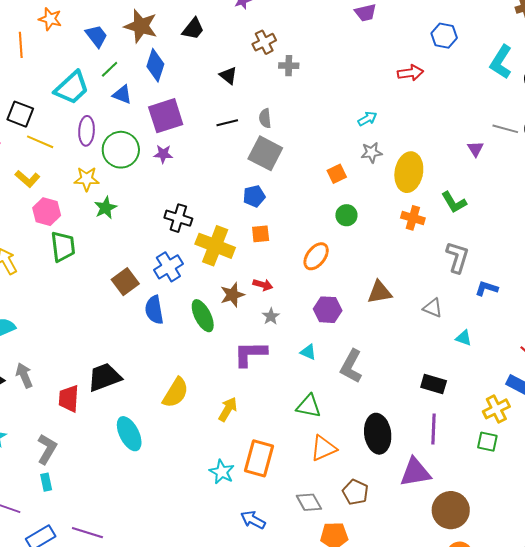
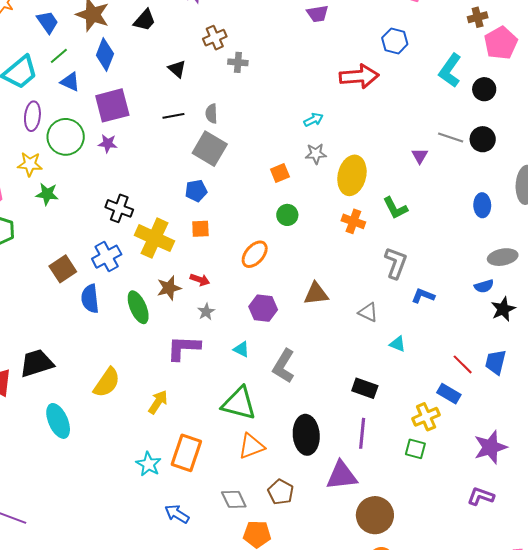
red arrow: (410, 73) -> (359, 76), size x1.5
green star: (106, 208) -> (47, 194), turned 30
green triangle: (309, 406) -> (239, 403), size x1.4

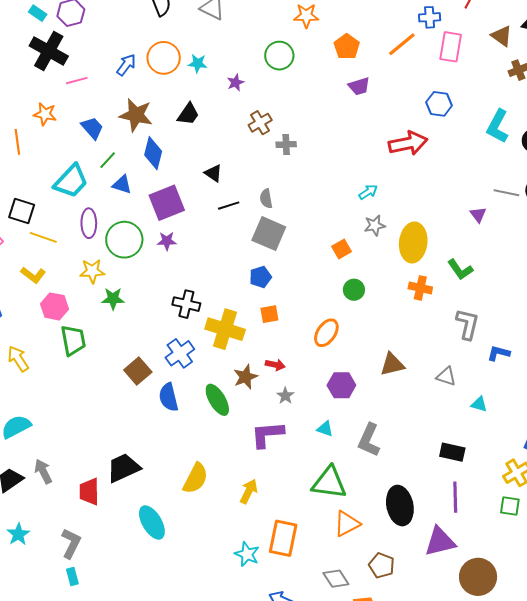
black triangle: (177, 69) -> (213, 173), moved

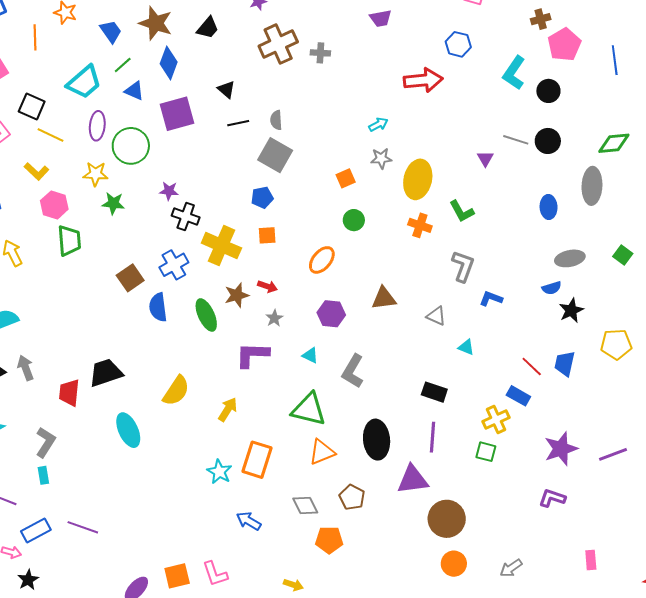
brown cross: (260, 123) -> (278, 44), size x1.6
gray cross: (286, 144) -> (320, 53), moved
purple star: (167, 241) -> (169, 191), moved

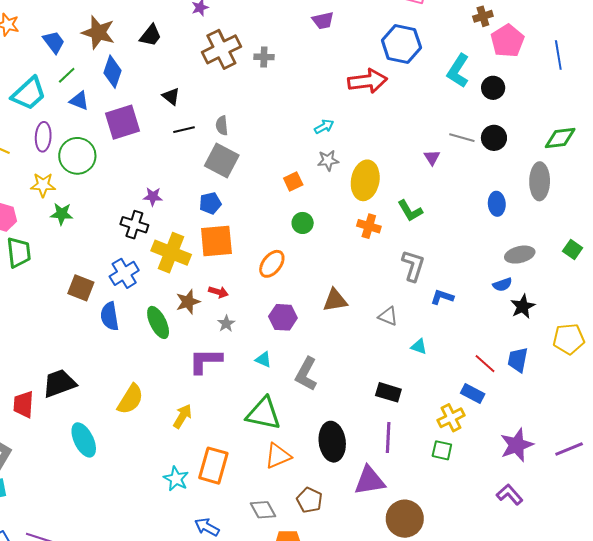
blue hexagon: (458, 44) -> (401, 44), size x1.5
purple star: (169, 191) -> (153, 197), moved
orange square: (267, 235) -> (216, 241), size x1.8
brown square: (130, 278) -> (81, 288), turned -32
purple L-shape: (552, 498) -> (510, 495), turned 32

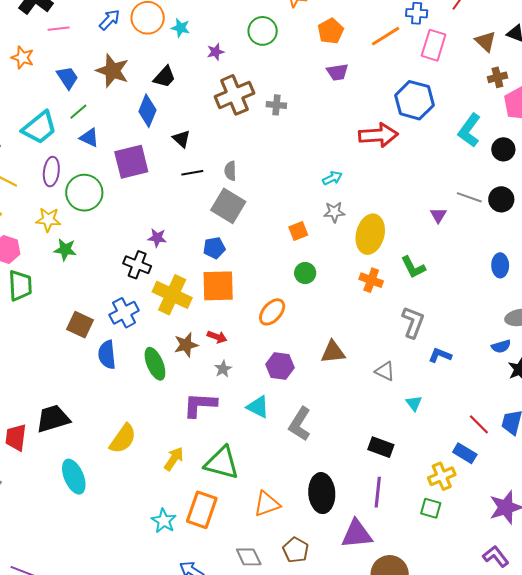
blue diamond: (113, 72) -> (147, 111), moved
cyan triangle: (419, 347) -> (414, 403), turned 30
cyan triangle: (263, 359) -> (258, 407), size x1.4
green triangle: (263, 414) -> (222, 463), moved

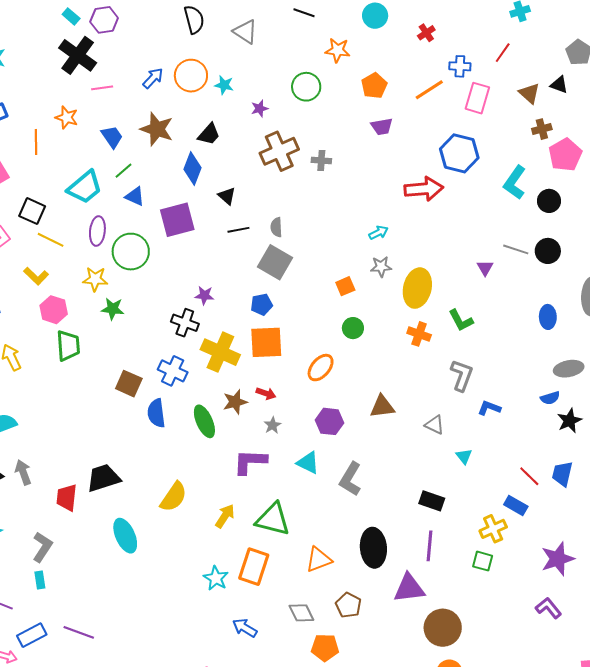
blue cross: (124, 313) -> (173, 371), turned -36

